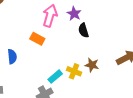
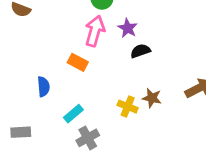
black semicircle: (83, 30) -> (140, 51), turned 88
cyan rectangle: (55, 77) -> (73, 114), moved

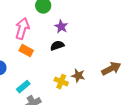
pink arrow: (95, 31) -> (22, 29), moved
black semicircle: (140, 51) -> (57, 46), moved

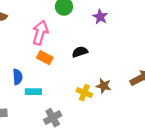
purple star: (61, 27) -> (100, 17), moved
cyan rectangle: (23, 87) -> (33, 92), moved, turned 40

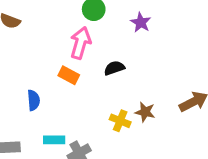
pink arrow: (40, 33) -> (81, 43), moved
cyan rectangle: (33, 92) -> (54, 140), moved

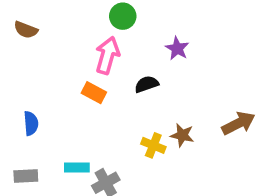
purple star: (141, 22) -> (177, 48), moved
blue semicircle: (34, 100) -> (31, 123), moved

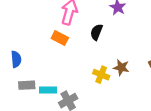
black semicircle: (147, 84) -> (96, 32), turned -49
gray rectangle: (26, 176) -> (27, 85), moved

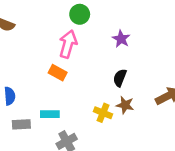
black semicircle: (96, 32) -> (120, 78), moved
cyan rectangle: (48, 90) -> (50, 114), moved

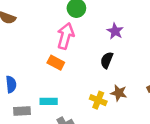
black semicircle: (120, 78) -> (107, 60), moved

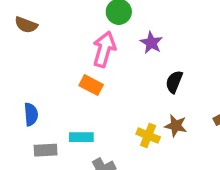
purple star: (115, 31) -> (151, 43), moved
black semicircle: (107, 60) -> (174, 82), moved

